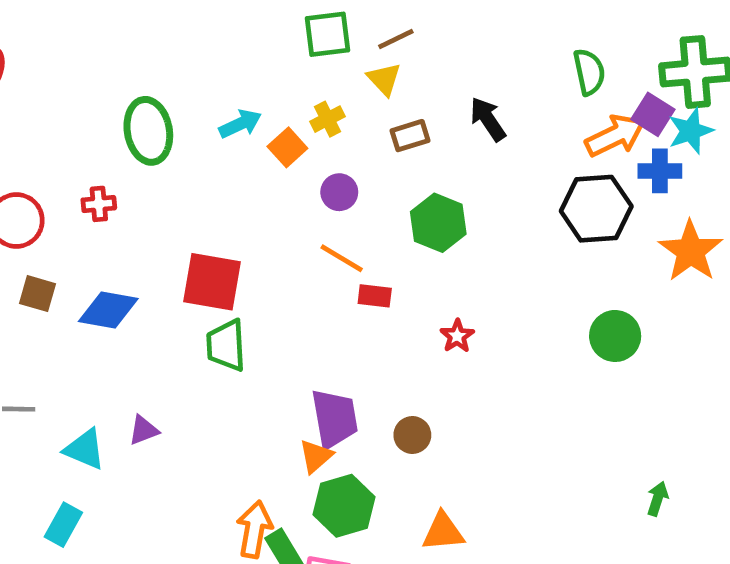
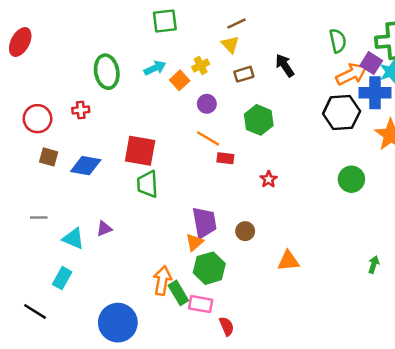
green square: (327, 34) -> (165, 21), moved
blue cross: (660, 171) -> (375, 93), size x1.4
orange triangle: (443, 532) -> (288, 261), moved

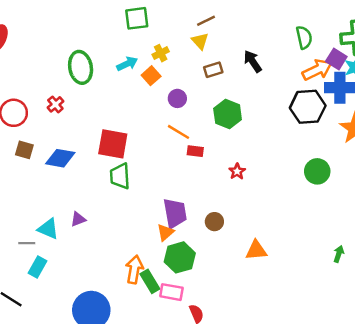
yellow cross: (201, 66) -> (161, 53), moved
red cross: (81, 110) -> (55, 104), turned -35
gray line: (39, 218) -> (27, 243), moved

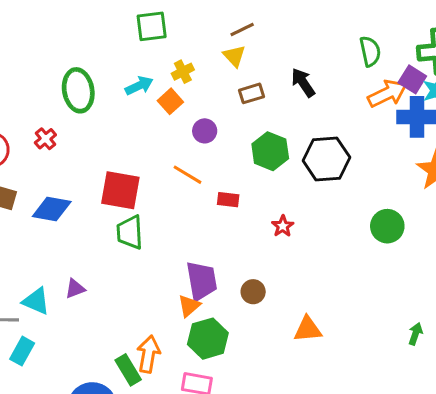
black hexagon: (308, 107) -> (326, 159), moved
orange line: (179, 132) -> (187, 175), moved
green rectangle: (150, 281) -> (128, 370), moved

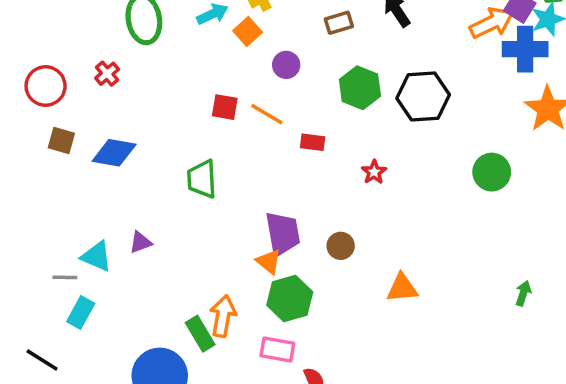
red square: (120, 190) -> (225, 107), moved, size x0.6
orange triangle: (189, 306) -> (269, 262), turned -40

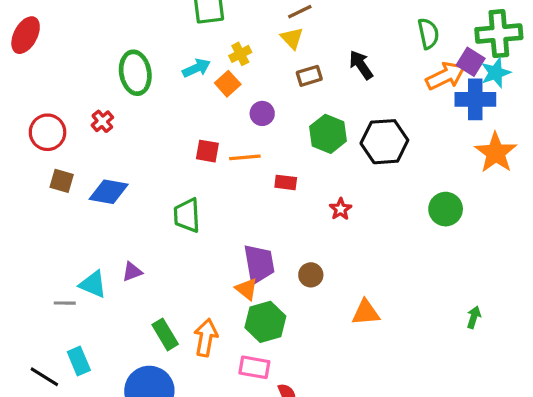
orange line: (267, 114) -> (245, 157), turned -36
cyan rectangle: (81, 313) -> (79, 361), moved, turned -52
green rectangle: (200, 334) -> (165, 334), moved

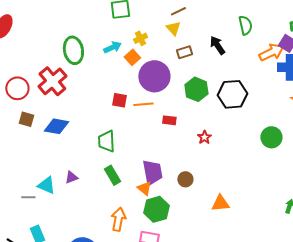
green semicircle: (428, 34) -> (245, 25), moved
purple circle: (262, 113) -> (154, 76), size x2.0
red cross: (102, 121) -> (52, 81), size x2.0
green rectangle: (165, 334) -> (112, 175), moved

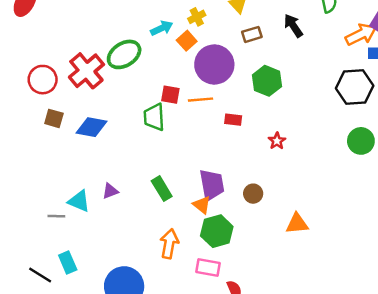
green ellipse: (73, 50) -> (124, 54), moved, turned 68
black hexagon: (232, 94) -> (355, 87), moved
green trapezoid: (106, 141) -> (154, 117), moved

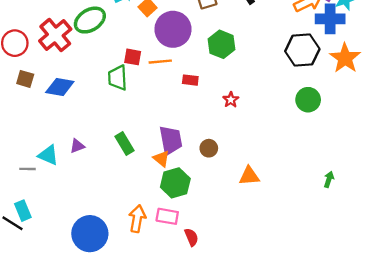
orange arrow: (169, 244) -> (137, 219), moved
cyan rectangle: (68, 263) -> (23, 211), moved

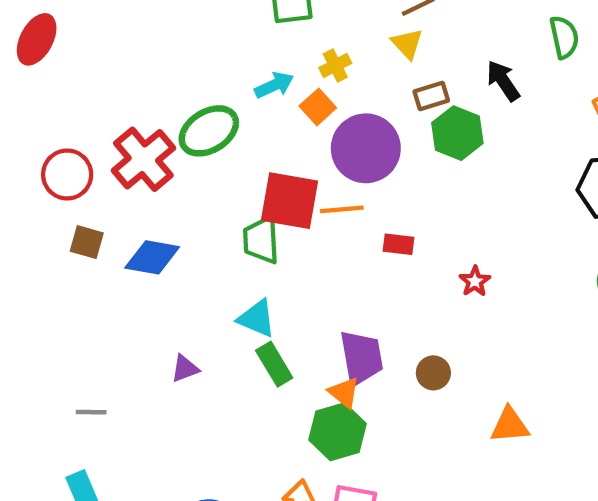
green hexagon: (221, 44) -> (457, 133), moved
red square: (133, 57) -> (289, 201), size x1.8
cyan triangle: (48, 155) -> (257, 318), moved
green hexagon: (175, 183) -> (337, 432), moved

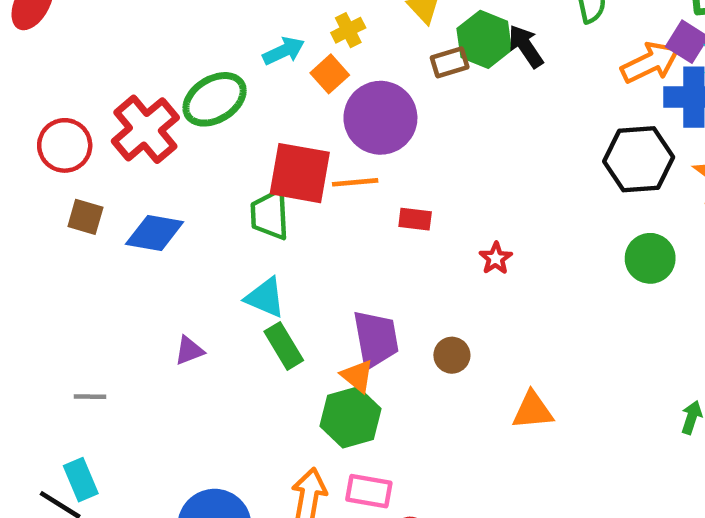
green hexagon: (457, 133) -> (484, 39), moved

